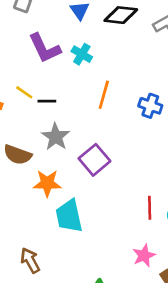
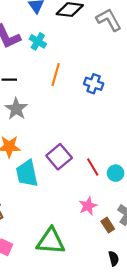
purple square: (94, 160) -> (59, 157), moved
red line: (150, 208) -> (93, 167), turned -30

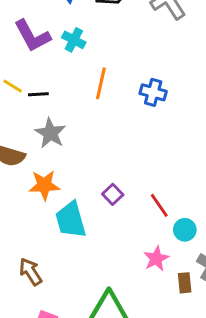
purple square: (59, 157) -> (113, 194), size x0.6
cyan circle: (116, 173) -> (185, 230), moved
brown rectangle: (108, 225) -> (185, 283), turned 32

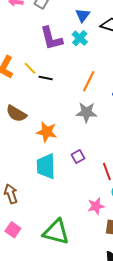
cyan cross: (74, 40) -> (80, 38), moved
gray star: (50, 133) -> (86, 112), moved, turned 30
orange star: (44, 185) -> (47, 132), moved

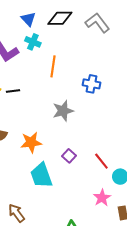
orange line: (89, 81) -> (53, 66), moved

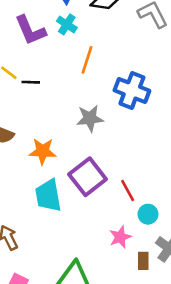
blue cross: (92, 84) -> (132, 90), size x1.5
purple square: (69, 156) -> (88, 177), size x2.0

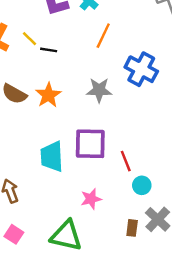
orange star: (43, 151) -> (48, 95), moved, turned 30
purple square: (88, 177) -> (90, 144), turned 32
pink star: (120, 237) -> (91, 199), moved

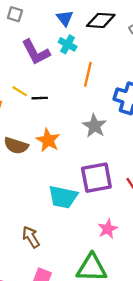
gray star: (99, 90) -> (94, 126), turned -30
cyan trapezoid: (52, 157) -> (63, 197), turned -64

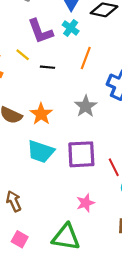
yellow line: (20, 91) -> (23, 55), moved
black line: (40, 98) -> (48, 67), moved
cyan trapezoid: (63, 197) -> (41, 152), moved

